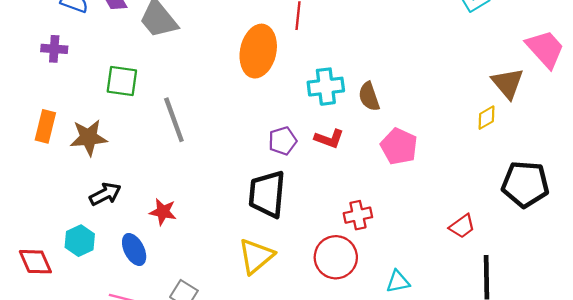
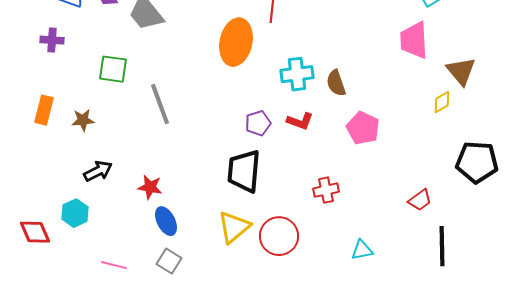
pink trapezoid: (545, 49) -> (414, 40), moved, turned -141
brown star: (89, 138) -> (83, 120), size x0.7
blue ellipse: (134, 249) -> (166, 221), moved
red circle: (336, 257) -> (279, 236), moved

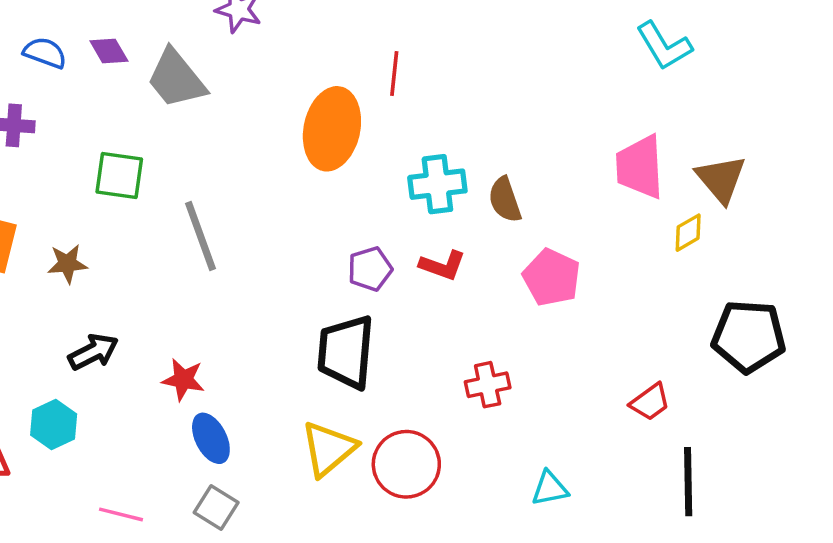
pink trapezoid: (414, 40) -> (640, 167), moved

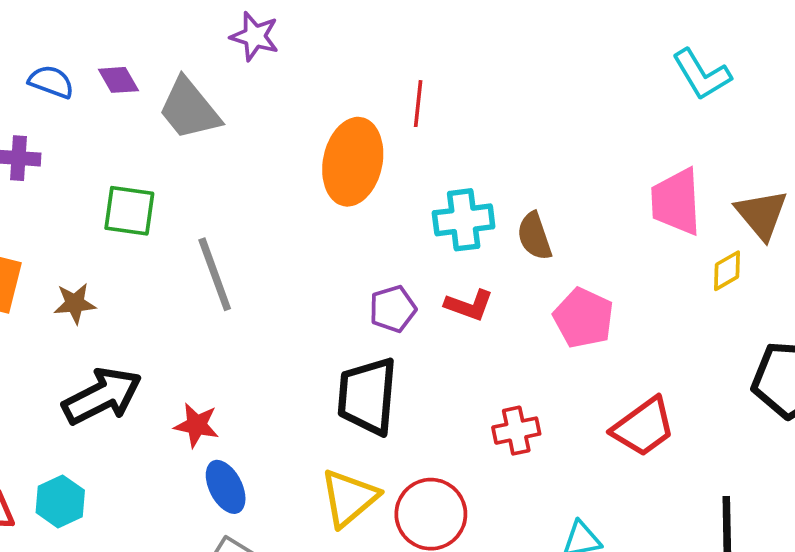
black arrow: (93, 352) -> (102, 396), size x1.5
red trapezoid: (650, 402) -> (643, 427), moved, size x1.5
cyan hexagon: (54, 424) -> (60, 501), moved

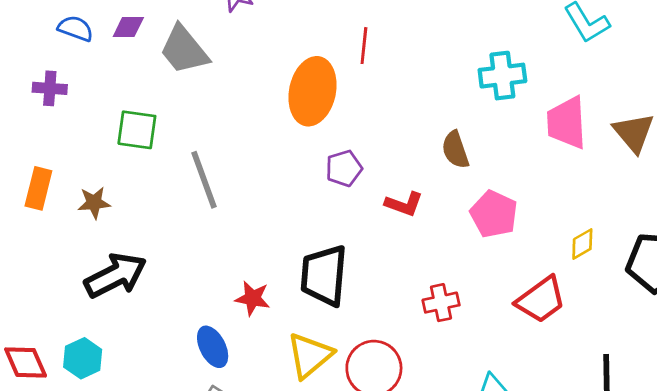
purple diamond: (118, 80) -> (128, 27), turned -60
cyan cross: (464, 220) -> (502, 76), moved
yellow diamond: (727, 271) -> (582, 244), moved
purple pentagon: (393, 309) -> (344, 168), moved
red star: (197, 425) -> (253, 298), moved

